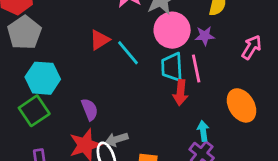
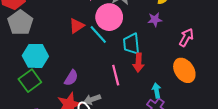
pink circle: (172, 30) -> (109, 17), moved
pink arrow: (252, 47) -> (186, 37), moved
pink line: (196, 68) -> (116, 75), moved
purple semicircle: (90, 109) -> (71, 78), turned 56

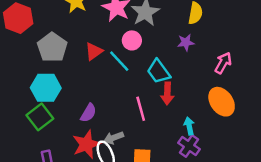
pink circle: (109, 17) -> (132, 40), size x0.6
gray pentagon: (20, 23) -> (52, 47), moved
cyan trapezoid: (131, 44) -> (159, 71), turned -30

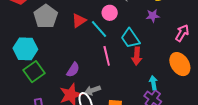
cyan hexagon: (46, 88) -> (25, 49), moved
pink line: (141, 109) -> (107, 56), moved

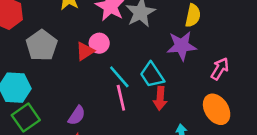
pink circle: (110, 13) -> (99, 43), moved
purple star: (153, 16) -> (182, 46), size x1.6
cyan line: (99, 29) -> (119, 77), moved

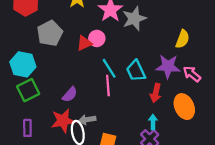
yellow semicircle: (193, 16) -> (182, 39), moved
purple star: (182, 46) -> (168, 66), moved
pink arrow: (220, 69) -> (192, 74), turned -90
red arrow: (160, 98) -> (156, 93), moved

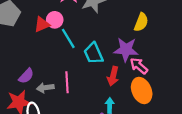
cyan line: (109, 68) -> (68, 38), moved
pink arrow: (192, 74) -> (139, 66), moved
pink line: (108, 86) -> (67, 82), moved
gray arrow: (87, 120) -> (45, 88), moved

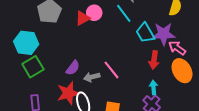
cyan line: (68, 38) -> (124, 13), moved
cyan trapezoid: (93, 53) -> (145, 33), moved
pink line: (67, 82) -> (112, 70), turned -30

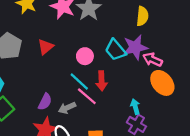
pink circle: (94, 13) -> (85, 56), moved
cyan line: (124, 13) -> (79, 82), moved
red arrow: (154, 60) -> (102, 81), moved

